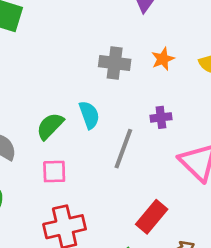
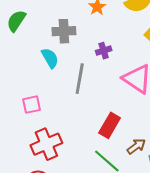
gray cross: (115, 63) -> (64, 31), moved
green semicircle: (50, 126) -> (16, 21), moved

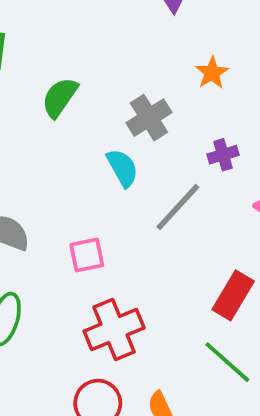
gray cross: (64, 31) -> (149, 118), turned -30
gray line: (80, 79) -> (178, 207), turned 32

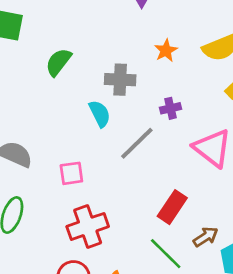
gray cross: (149, 118) -> (120, 80), turned 32

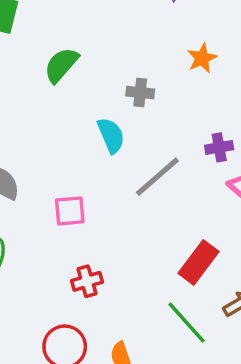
gray cross: (120, 80) -> (140, 92), size x0.7
purple cross: (171, 108) -> (219, 147), moved
red cross: (88, 226) -> (87, 281), size x0.6

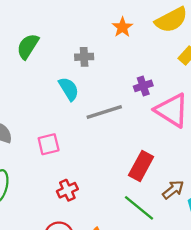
gray line: (157, 177) -> (104, 112), turned 32

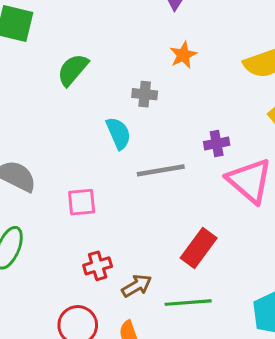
orange star: (122, 27) -> (183, 55), moved
brown arrow: (173, 190) -> (137, 286), moved
green line: (139, 208) -> (188, 303), turned -52

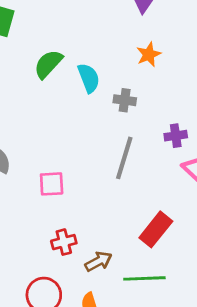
gray cross: (145, 94) -> (125, 100), moved
cyan semicircle: (118, 133) -> (89, 78), moved
gray line: (161, 170) -> (124, 158), turned -66

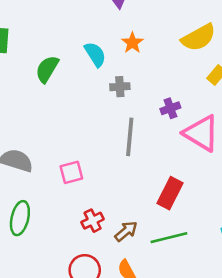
cyan semicircle: (89, 78) -> (95, 54), moved

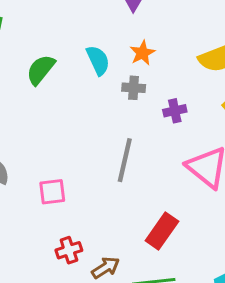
gray cross: (120, 87) -> (134, 88), moved
purple cross: (170, 108) -> (175, 111), moved

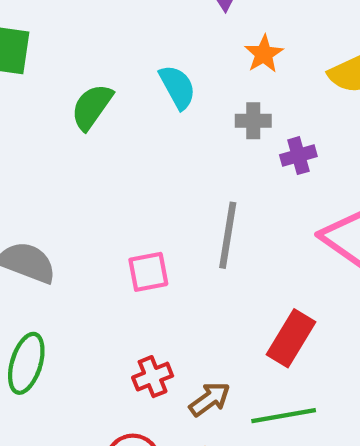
orange star: (142, 53) -> (264, 54), moved
gray cross: (134, 88) -> (253, 121), moved
pink square: (52, 192) -> (148, 272), moved

